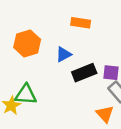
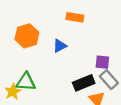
black rectangle: (84, 73) -> (84, 83), moved

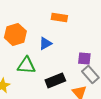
green triangle: (26, 82) -> (26, 65), moved
black rectangle: (84, 83) -> (55, 80), moved

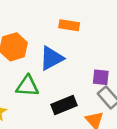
blue triangle: (45, 43) -> (51, 58), size x1.5

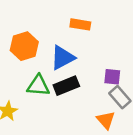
black rectangle: (64, 105) -> (66, 86), moved

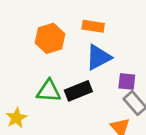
orange hexagon: (24, 46) -> (50, 38), moved
blue triangle: (63, 58) -> (99, 57), moved

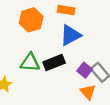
purple square: (127, 82) -> (85, 70), moved, turned 32

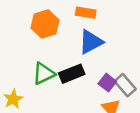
green triangle: (30, 63) -> (44, 74), turned -30

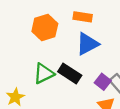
black rectangle: (72, 74) -> (70, 73), turned 55

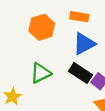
black rectangle: (70, 73) -> (80, 73), moved

